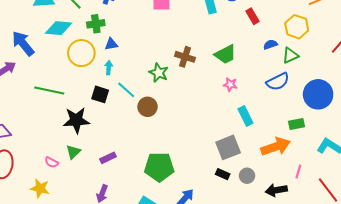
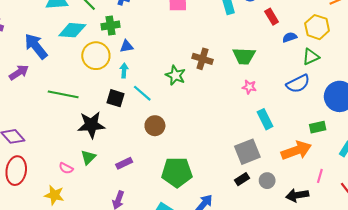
blue semicircle: (270, 45) -> (290, 37), moved
green trapezoid: (225, 54) -> (244, 56), turned 30
brown circle: (148, 107) -> (155, 126), moved
black rectangle: (223, 174) -> (242, 179), turned -56

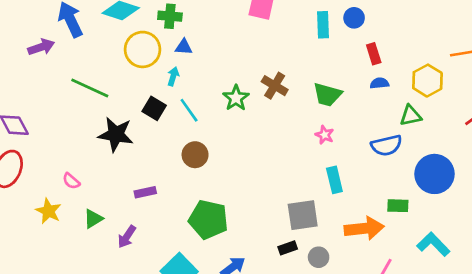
blue semicircle: (290, 37) -> (380, 83), moved
green triangle: (88, 157) -> (93, 219), moved

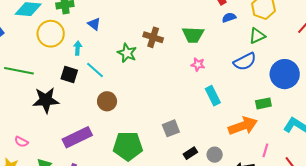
blue triangle: (184, 47) -> (94, 24), moved, turned 48
purple rectangle: (145, 192) -> (77, 137), size x1.8
gray square: (303, 215) -> (171, 128), moved, size x0.7

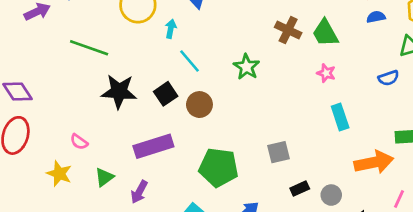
green trapezoid: (193, 35) -> (325, 33), turned 50
brown cross: (153, 37) -> (288, 30), moved
green star: (127, 53) -> (247, 67), moved
blue semicircle: (245, 62) -> (389, 78), size x0.7
black square: (69, 75) -> (166, 94), moved, turned 30

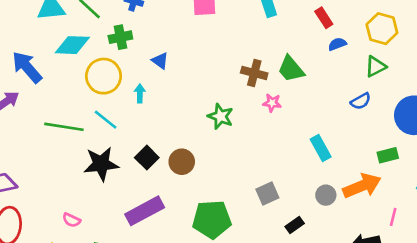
cyan line: (190, 61) -> (106, 120), moved
pink star: (326, 73) -> (272, 103), moved
gray circle: (331, 195) -> (326, 195), moved

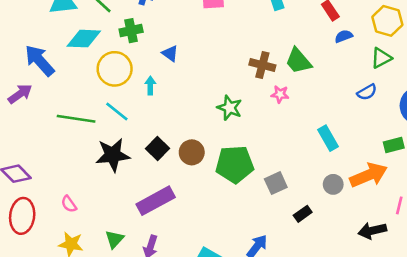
green pentagon: (212, 219) -> (235, 164), moved
pink semicircle: (71, 220) -> (69, 204), moved, turned 30

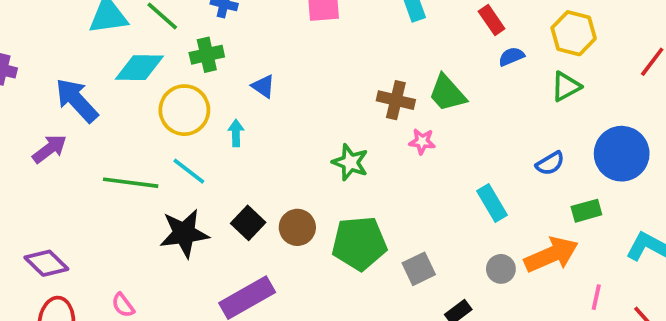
blue semicircle: (367, 92) -> (550, 163), moved

